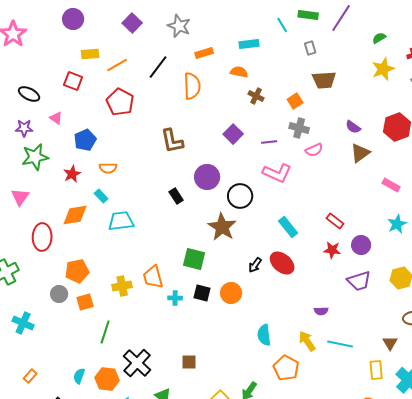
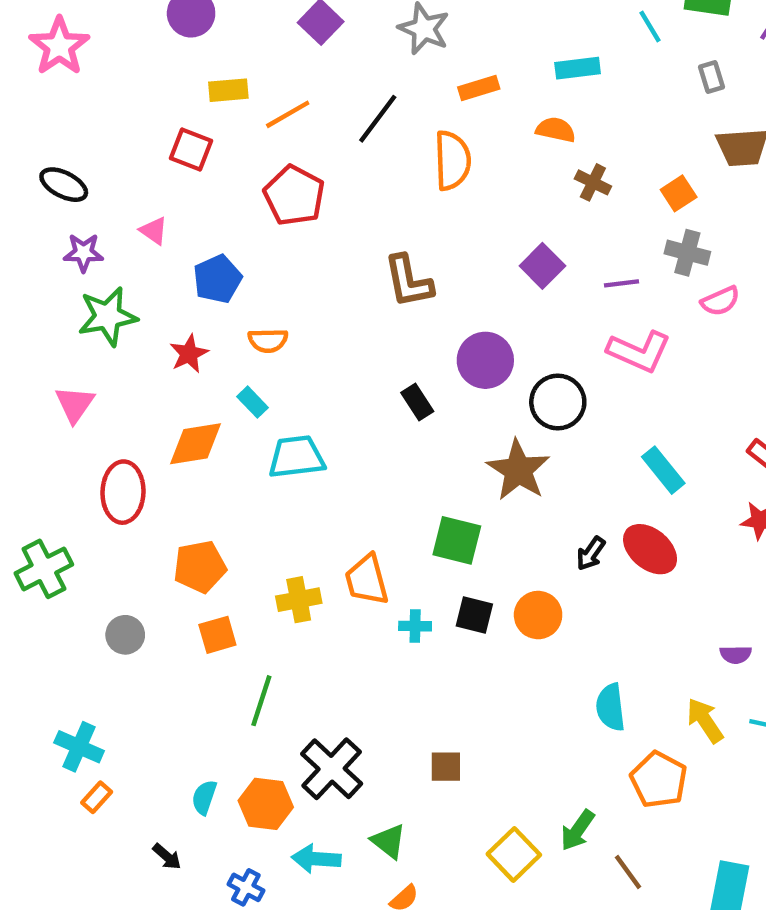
black ellipse: (29, 94) -> (64, 185), moved
gray circle: (59, 294) -> (125, 635), moved
cyan cross: (23, 323) -> (79, 747), moved

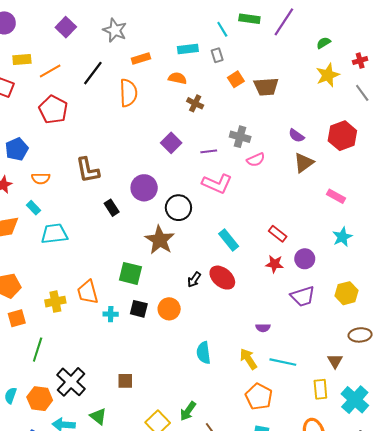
gray rectangle: (712, 77) -> (217, 55), moved
orange square: (679, 193) -> (236, 79), moved
brown L-shape: (408, 281) -> (88, 170), moved
orange pentagon: (659, 780) -> (259, 397), moved

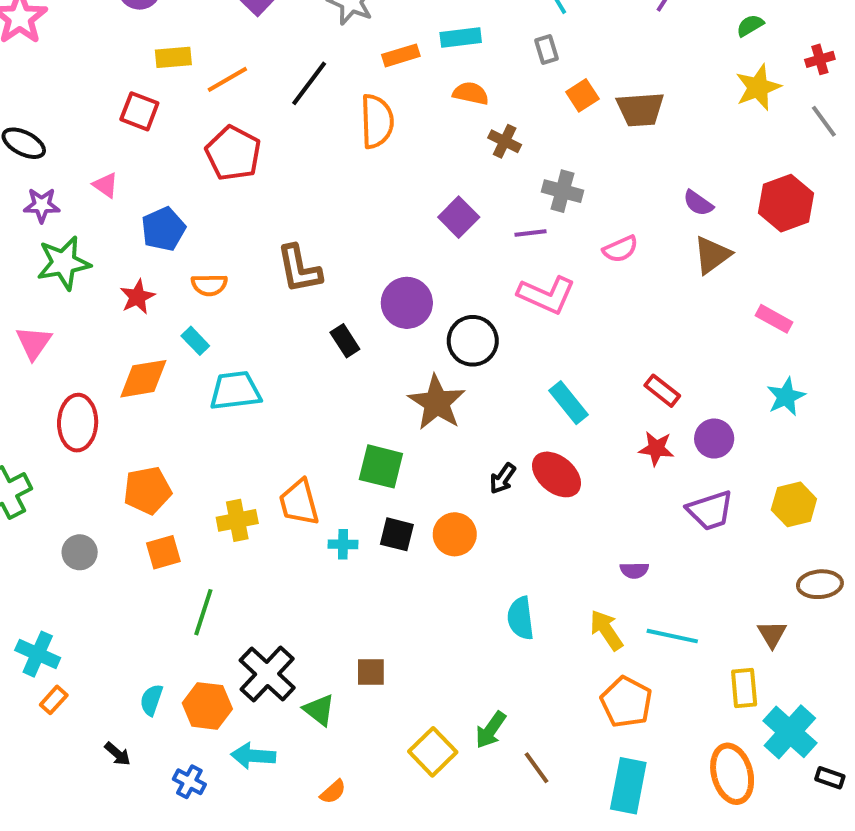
cyan rectangle: (188, 49) -> (461, 37), moved
gray cross: (240, 137) -> (562, 191), moved
cyan cross: (355, 400) -> (790, 732), moved
green triangle: (98, 416) -> (319, 710), moved

